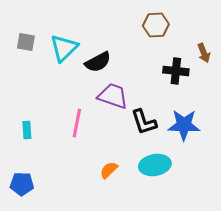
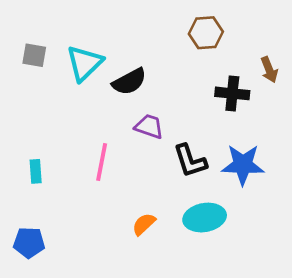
purple trapezoid: (113, 96) -> (149, 126), size x0.7

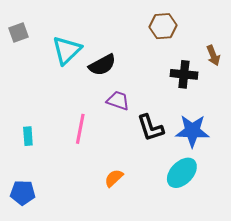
gray square: (34, 55) -> (18, 32), moved, turned -30
cyan ellipse: (205, 218) -> (182, 173), moved, turned -36

